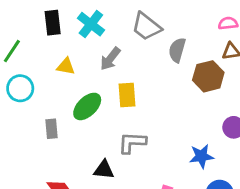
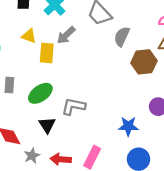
yellow rectangle: (127, 95) -> (47, 53), moved
green ellipse: (87, 106) -> (40, 93), moved
black triangle: (104, 170) -> (47, 125), turned 42

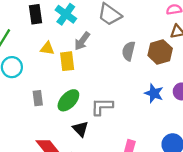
gray semicircle: (122, 37) -> (129, 51), moved
blue star: (128, 126) -> (154, 93), moved, turned 30

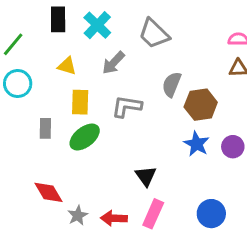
brown hexagon: (160, 52) -> (201, 105), moved
yellow rectangle: (67, 61) -> (80, 102), moved
gray L-shape: (102, 107) -> (127, 106), moved
black triangle: (81, 129) -> (146, 176), moved

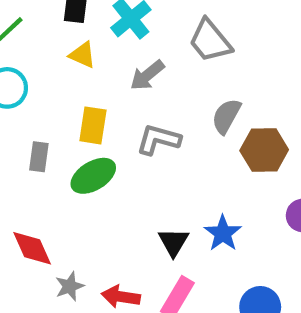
yellow triangle: (67, 66) -> (82, 55), moved
blue star: (197, 144) -> (223, 233), moved

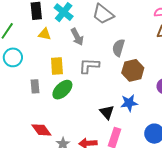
gray arrow: (147, 75) -> (77, 37), turned -66
brown hexagon: (264, 150) -> (133, 70), moved
blue star: (223, 233) -> (129, 103), turned -30

